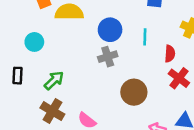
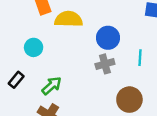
cyan line: (145, 37) -> (140, 58), moved
black rectangle: (18, 76) -> (16, 80), turned 35

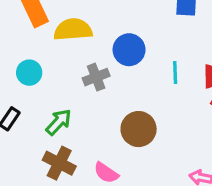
gray cross: (105, 64) -> (96, 77), moved
brown circle: (129, 100) -> (139, 129), moved

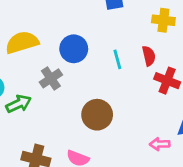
green arrow: (59, 122) -> (19, 104), moved, turned 35

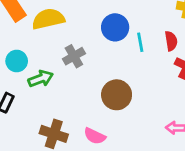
blue circle: (74, 49) -> (115, 27), moved

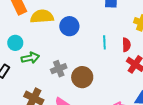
blue circle: (115, 27) -> (69, 26), moved
gray cross: (74, 56) -> (59, 69), moved

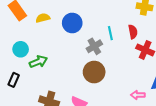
yellow semicircle: (42, 16) -> (43, 18), size x0.6
gray cross: (59, 69) -> (94, 46), moved

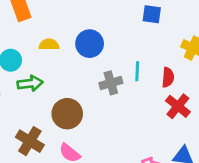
yellow semicircle: (43, 18) -> (49, 45), moved
brown circle: (94, 72) -> (67, 114), moved

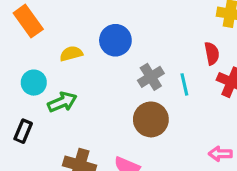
cyan line: (137, 71) -> (184, 84), moved
brown circle: (67, 114) -> (151, 119), moved

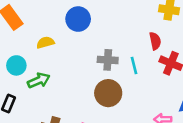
blue circle: (115, 40) -> (78, 19), moved
gray cross: (151, 77) -> (108, 60), turned 36

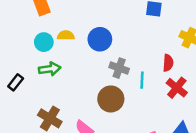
blue circle: (78, 19) -> (100, 39), moved
cyan circle: (16, 65) -> (44, 42), moved

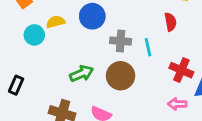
green arrow: (50, 69) -> (82, 74), moved
red cross: (177, 88) -> (181, 70), moved

